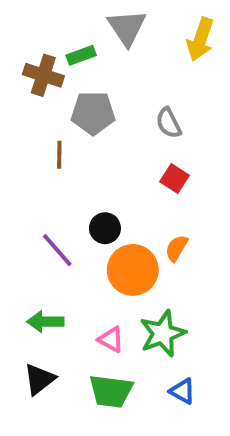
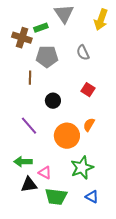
gray semicircle: (169, 123) -> (83, 53), moved
black circle: (105, 228) -> (53, 101), moved
pink triangle: (111, 339) -> (45, 173), moved
black triangle: (39, 379) -> (29, 185), moved, turned 30

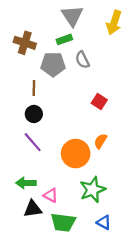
green rectangle: (41, 28) -> (64, 39), moved
gray semicircle: (83, 53) -> (82, 60), moved
black circle: (53, 101) -> (34, 114), moved

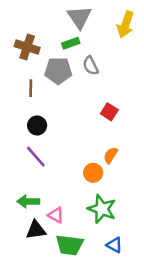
brown line: (34, 88) -> (31, 88), moved
orange circle: (76, 154) -> (93, 173), moved, size x0.6
green star: (93, 190) -> (102, 209), turned -30

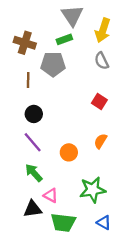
yellow arrow: (125, 25) -> (103, 30), moved
gray semicircle: (91, 66) -> (102, 61), moved
orange circle: (93, 173) -> (69, 152), moved
green arrow: (28, 201) -> (34, 173), moved, turned 48
green star: (102, 209) -> (93, 190), turned -30

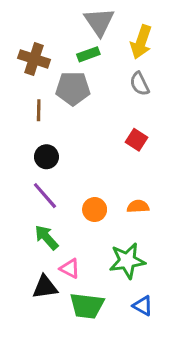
orange semicircle: (101, 141) -> (138, 206), moved, turned 56

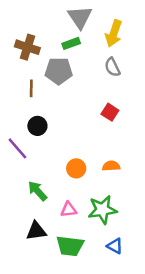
purple line: (45, 196) -> (17, 148), moved
pink triangle: (70, 268) -> (69, 210), moved, turned -35

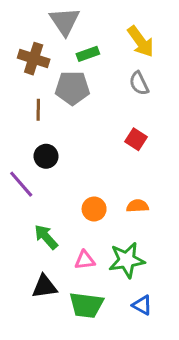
gray triangle: (80, 17) -> (65, 21), moved
yellow arrow: (114, 33) -> (141, 42), turned -55

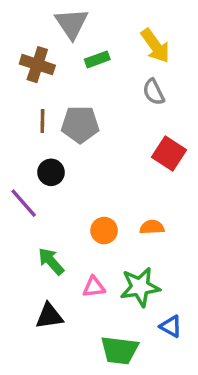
gray pentagon: (72, 88) -> (80, 124), moved
red square: (136, 139) -> (169, 154), moved, size x1.4
green trapezoid: (86, 305) -> (119, 350), moved
blue triangle: (142, 305) -> (171, 326), moved

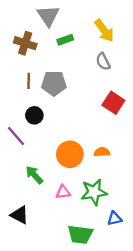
orange circle: (104, 231) -> (70, 154), size x1.5
black triangle: (49, 316) -> (19, 215), moved, turned 36
blue triangle: (171, 326) -> (115, 218), turned -42

